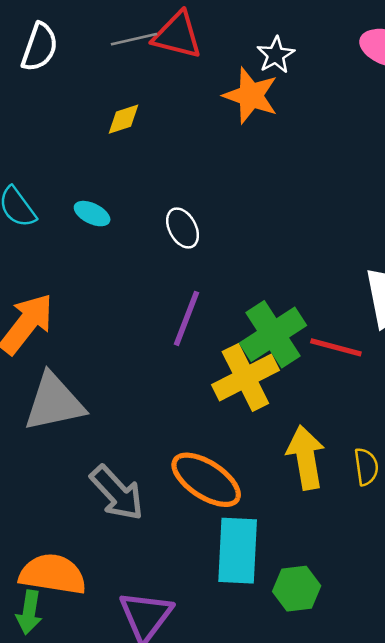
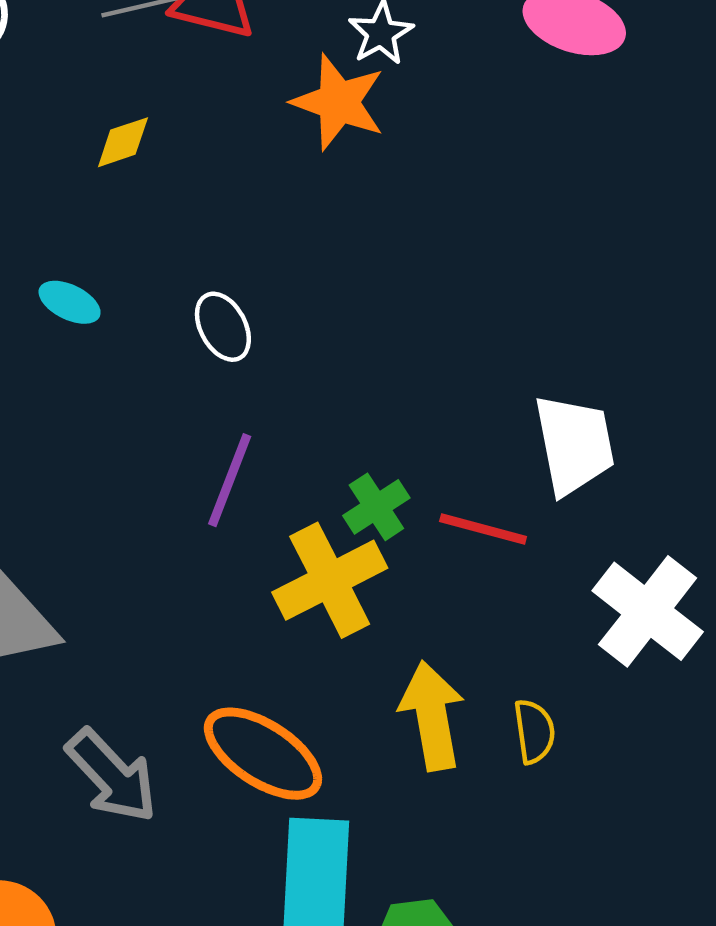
green cross: (273, 334) -> (376, 507), size x0.6

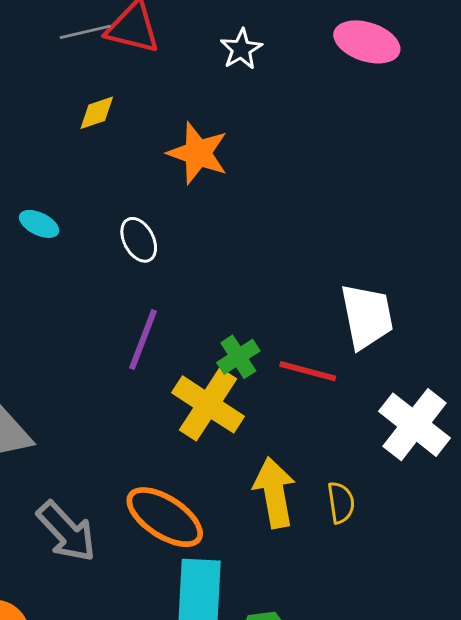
orange star: (339, 102) -> (198, 153), moved
yellow diamond: (123, 142) -> (97, 113), moved
yellow cross: (330, 580) -> (208, 404), turned -30

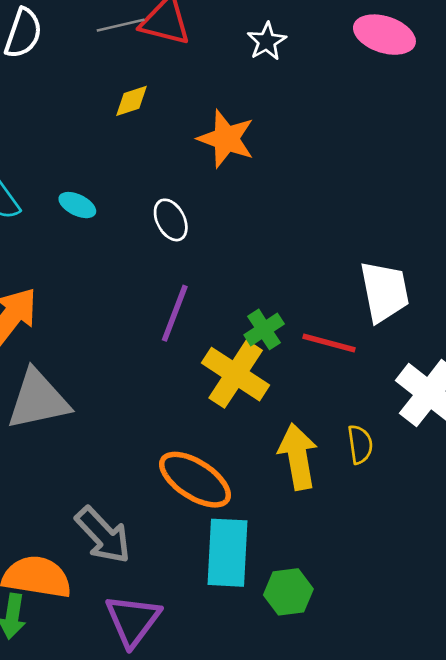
yellow semicircle: (341, 503) -> (360, 444), moved
gray arrow: (66, 532) -> (103, 535), moved

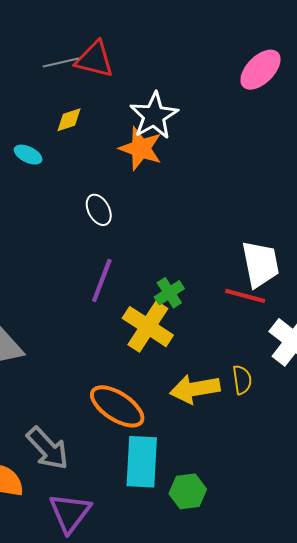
pink ellipse: (384, 35) -> (260, 70), turned -63
white star: (267, 41) -> (154, 116), moved, size x1.6
cyan ellipse: (77, 205) -> (28, 155), moved
red line: (329, 343) -> (245, 296), moved
yellow arrow: (298, 457) -> (195, 389), turned -90

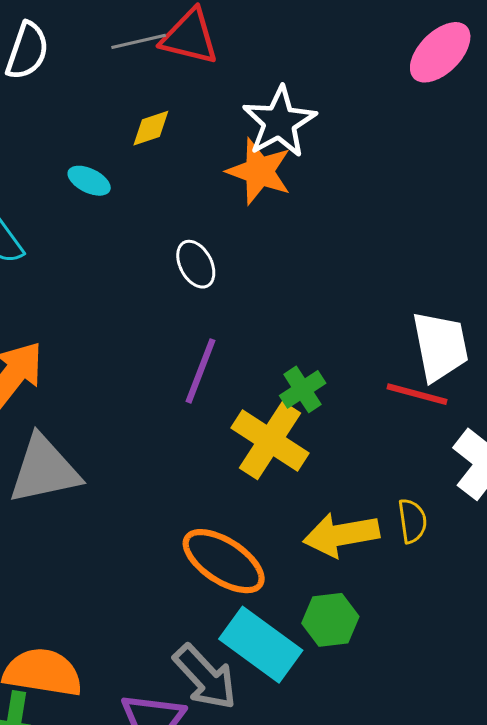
gray arrow: (48, 448) -> (205, 677), moved
cyan rectangle: (142, 462) -> (261, 645), turned -57
green hexagon: (188, 491) -> (330, 620), moved

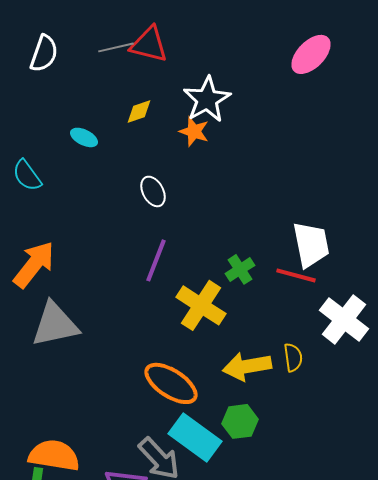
yellow diamond: (151, 128) -> (139, 111), moved
orange star: (259, 171) -> (194, 131), size x0.7
green cross: (303, 389) -> (240, 269), moved

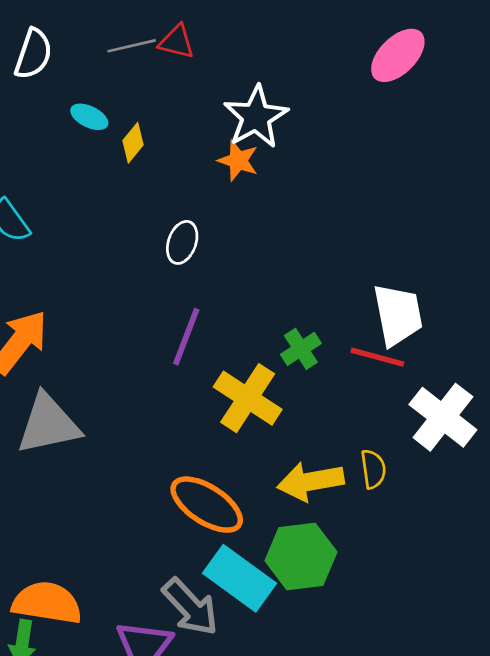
red triangle: (149, 44) -> (177, 42), size x0.7
yellow diamond: (139, 111) -> (133, 143), moved, turned -32
cyan ellipse: (84, 137) -> (89, 117), moved
white ellipse: (153, 191) -> (182, 242), turned 48
green hexagon: (240, 421) -> (301, 556), size x1.4

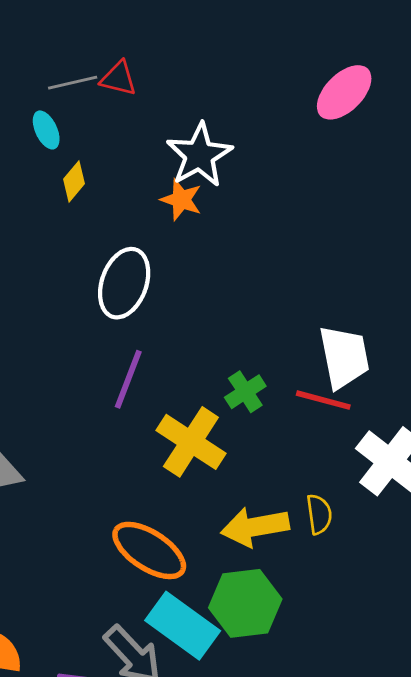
cyan ellipse: (89, 117) -> (46, 130), moved, turned 39
white ellipse: (182, 242) -> (124, 283), size x1.6

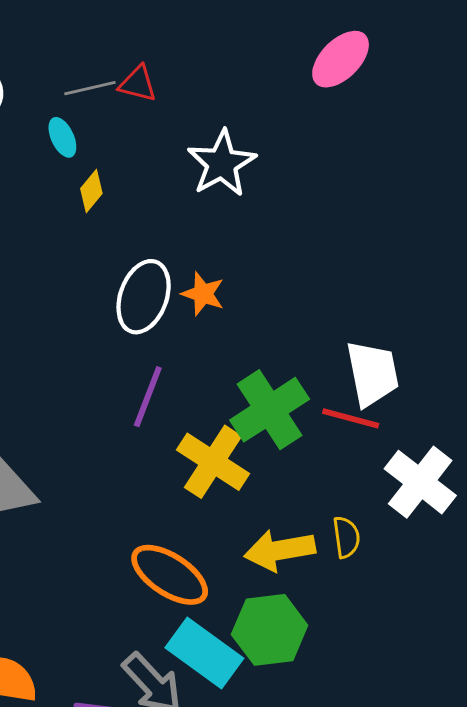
pink ellipse: (344, 92) -> (341, 59), moved
orange star: (181, 200) -> (203, 294), moved
green cross: (245, 392) -> (270, 410), size x1.8

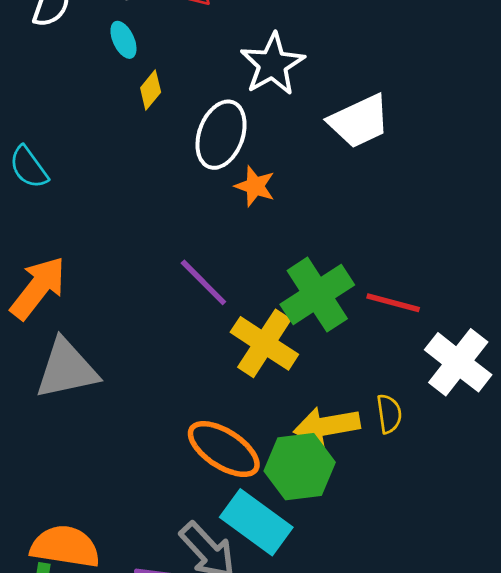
white ellipse: (144, 297) -> (221, 135), moved
white trapezoid: (372, 373) -> (359, 121), moved, turned 76
purple line: (148, 397) -> (203, 282), turned -66
green hexagon: (270, 630) -> (300, 467), moved

